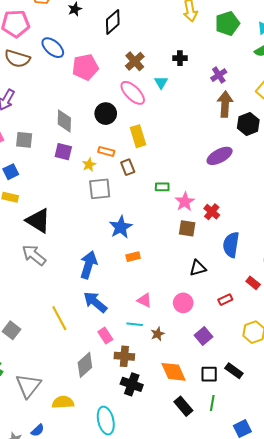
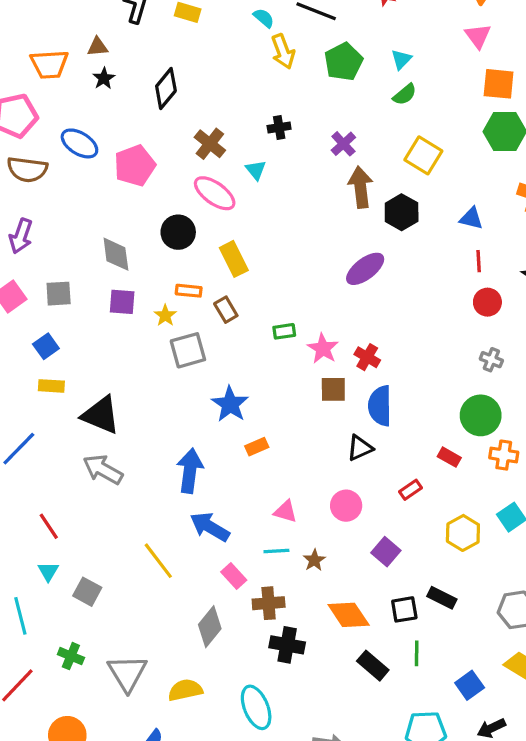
blue semicircle: (231, 245) -> (380, 406), moved

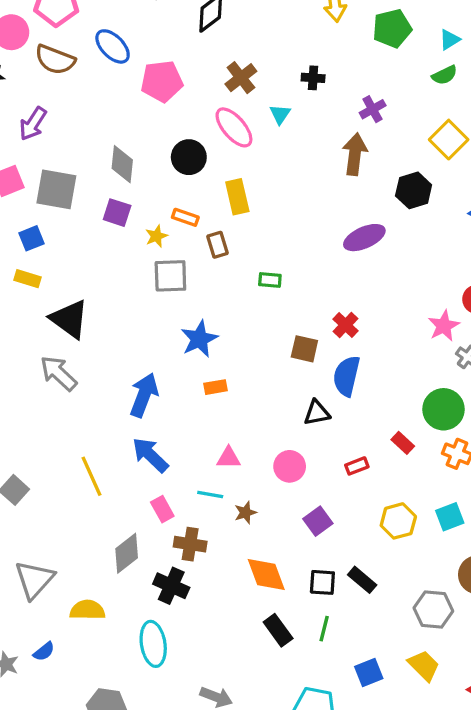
brown arrow: (360, 187) -> (355, 154), moved
gray square: (59, 294) -> (56, 189), size x1.5
pink star: (323, 349) -> (444, 326), moved
pink triangle: (286, 511) -> (229, 458), turned -30
black cross: (287, 645) -> (171, 586), moved

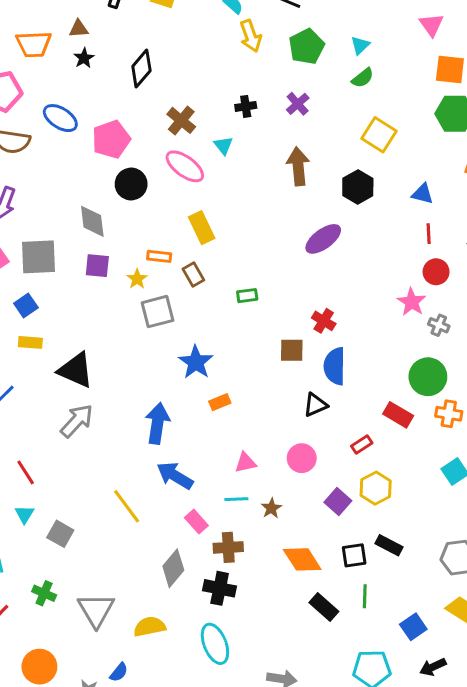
purple cross: (373, 109) -> (298, 104), moved
black circle: (189, 157) -> (131, 184), moved
gray arrow: (58, 373) -> (77, 421), turned 102
red rectangle: (403, 443) -> (398, 415), size x1.4
yellow hexagon: (398, 521) -> (376, 488), moved

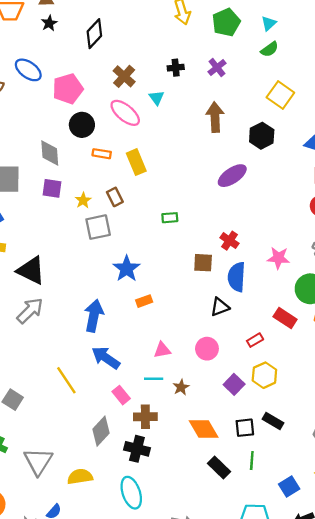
orange rectangle: (159, 256) -> (102, 154), moved
brown rectangle: (193, 274) -> (115, 197), moved
pink star: (412, 302) -> (278, 258), moved, turned -30

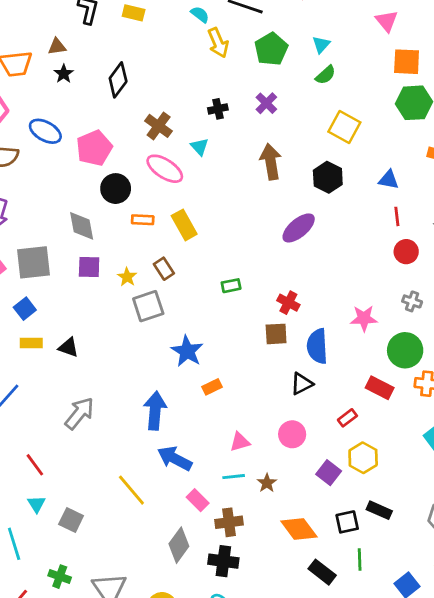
red cross: (230, 241) -> (288, 303), moved
black triangle: (31, 270) -> (68, 347), moved, size x0.6

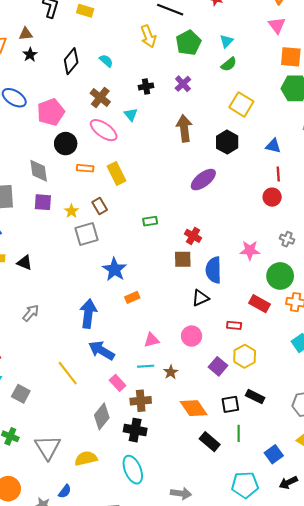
cyan semicircle: (200, 14) -> (106, 61), moved
red circle: (406, 252) -> (272, 197), moved
gray arrow: (79, 413) -> (31, 313), size x0.7
red rectangle: (347, 418) -> (234, 325), turned 40

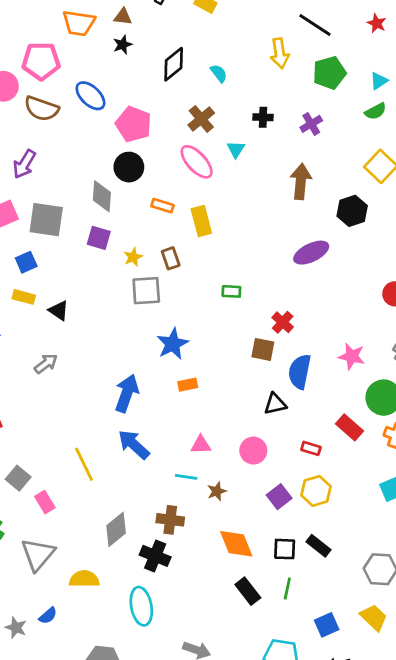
pink pentagon: (51, 112) -> (134, 124), turned 30
black circle: (66, 144) -> (129, 167), moved
gray arrow: (31, 313) -> (46, 364), moved
pink rectangle: (118, 383) -> (45, 502), moved

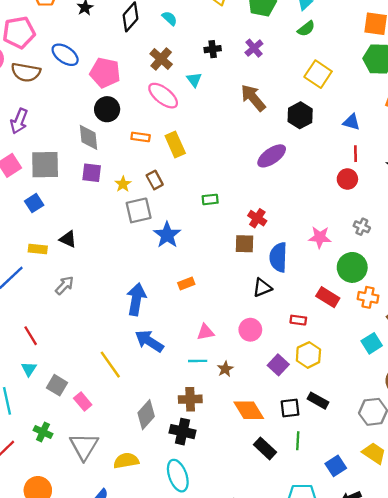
brown arrow: (301, 182) -> (253, 98), turned -36
yellow rectangle: (24, 297) -> (38, 249), moved
blue star: (173, 344) -> (167, 235), moved

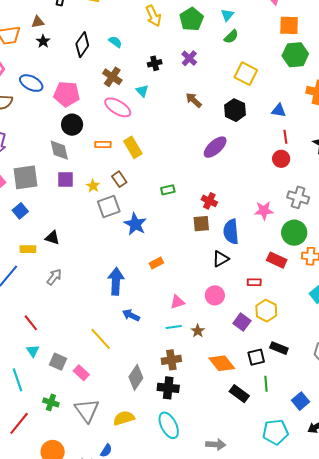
brown arrow: (253, 98) -> (194, 100), size x0.7
gray cross: (362, 227) -> (298, 197), size x1.5
blue arrow: (149, 341) -> (131, 315), size x0.7

